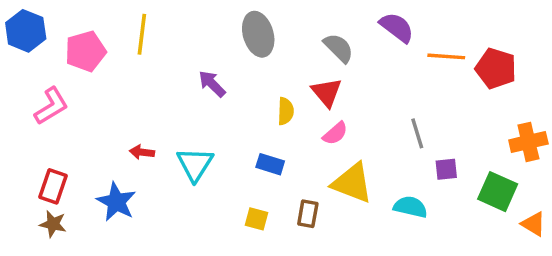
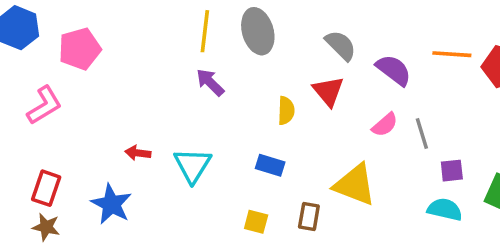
purple semicircle: (397, 27) -> (394, 70), moved
yellow line: (142, 34) -> (205, 31), moved
pink semicircle: (335, 133) -> (385, 125), moved
cyan semicircle: (410, 207) -> (445, 209), moved

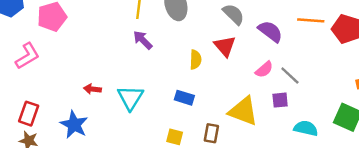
gray line: (422, 134) -> (290, 76), turned -30
purple square: (452, 171) -> (280, 100), moved

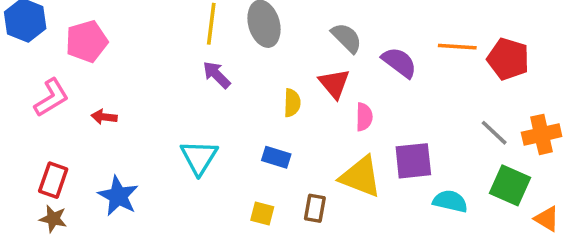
pink semicircle: (264, 69) -> (364, 117), moved, turned -48
gray line: (290, 76) -> (494, 133), moved
red arrow: (92, 89) -> (104, 117), moved
purple square: (280, 100) -> (413, 161), size x1.6

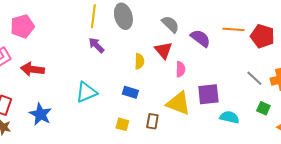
red arrow: (104, 117) -> (32, 69), size x1.6
cyan triangle: (199, 157) -> (86, 92), turned 35
green square: (510, 185) -> (263, 108), size x0.6

